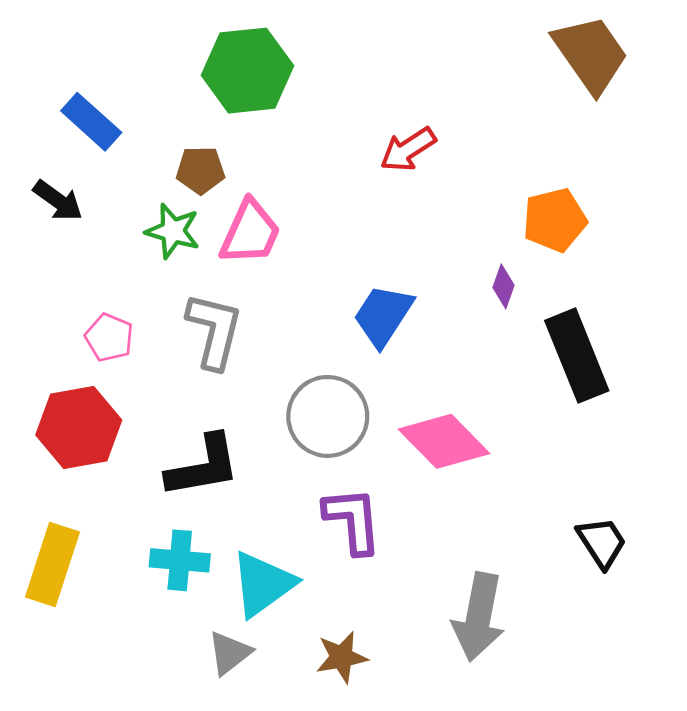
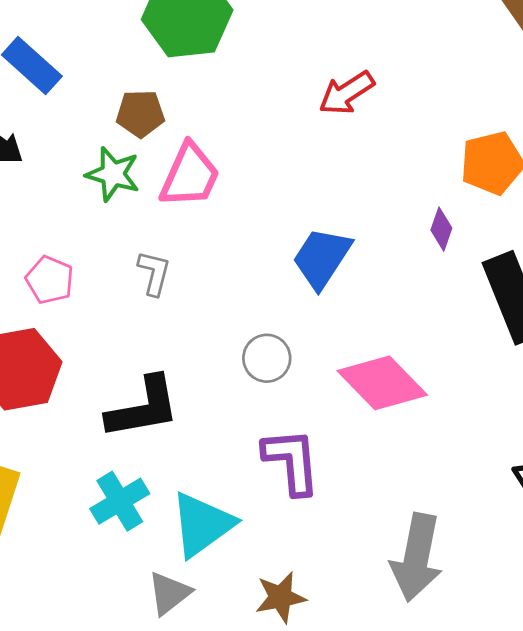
gray L-shape: (214, 331) -> (154, 273), size x0.6
gray circle: (328, 416) -> (267, 358), size x0.6
cyan cross: (180, 560) -> (120, 501), turned -36

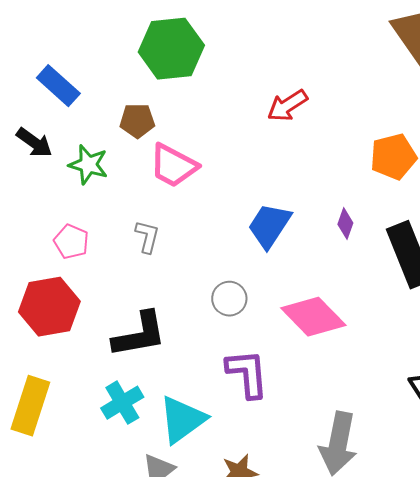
green star: (113, 174) -> (88, 165), moved
pink trapezoid: (190, 175) -> (173, 166), turned 94
purple diamond: (441, 229) -> (345, 224), moved

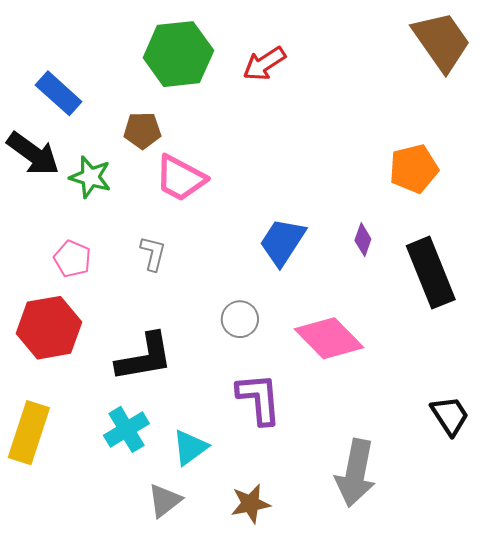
red arrow: (287, 106) -> (264, 64), moved
black arrow: (34, 143) -> (33, 154), size x1.4
cyan triangle: (182, 420) -> (190, 447), size x0.7

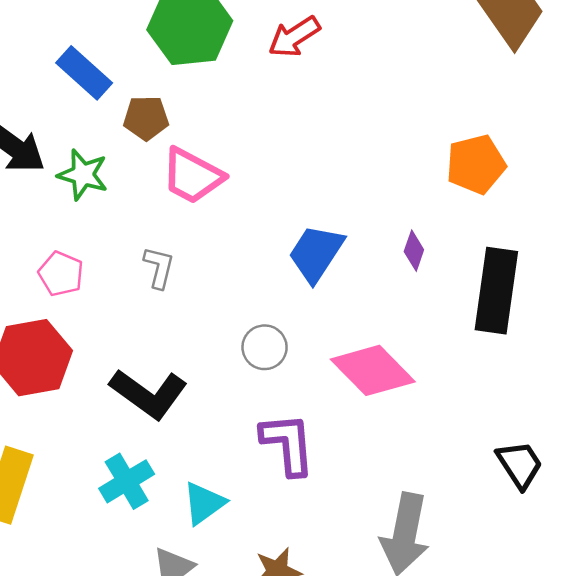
blue rectangle: (59, 93) -> (84, 73), moved
black rectangle: (431, 273) -> (496, 291), turned 30
black L-shape: (144, 357) -> (149, 394), turned 46

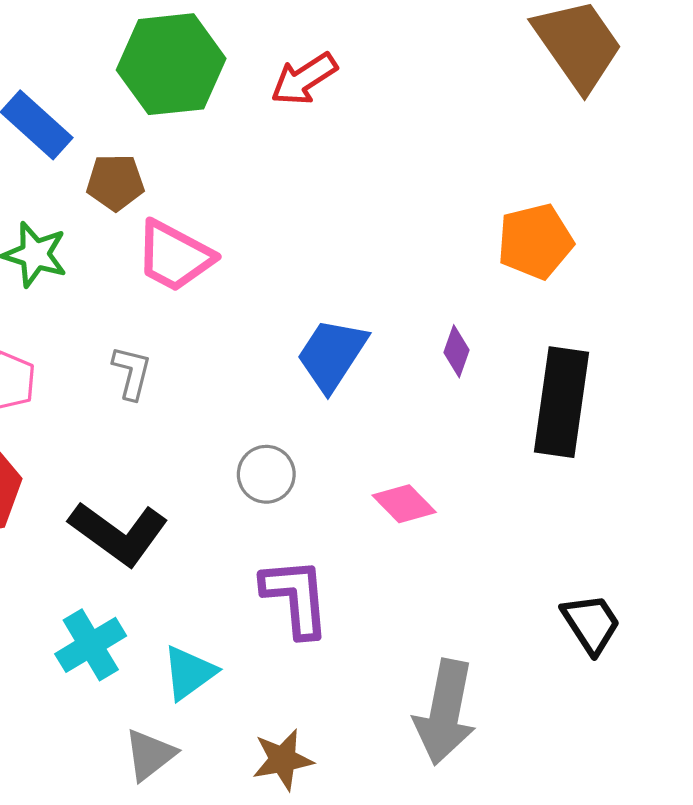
pink diamond: (373, 370) -> (404, 504), size x0.6

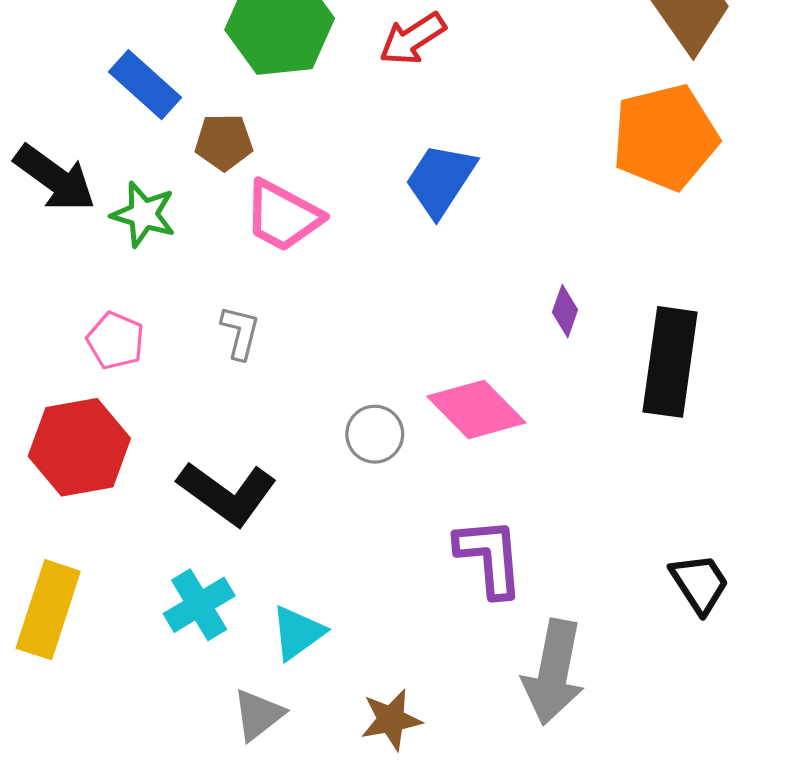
orange pentagon: (535, 241) -> (665, 137), moved, size x1.4
blue trapezoid: (332, 355) -> (440, 180), moved
pink diamond: (404, 504) -> (476, 410), moved, size x1.5
purple L-shape: (296, 597) -> (490, 557), moved

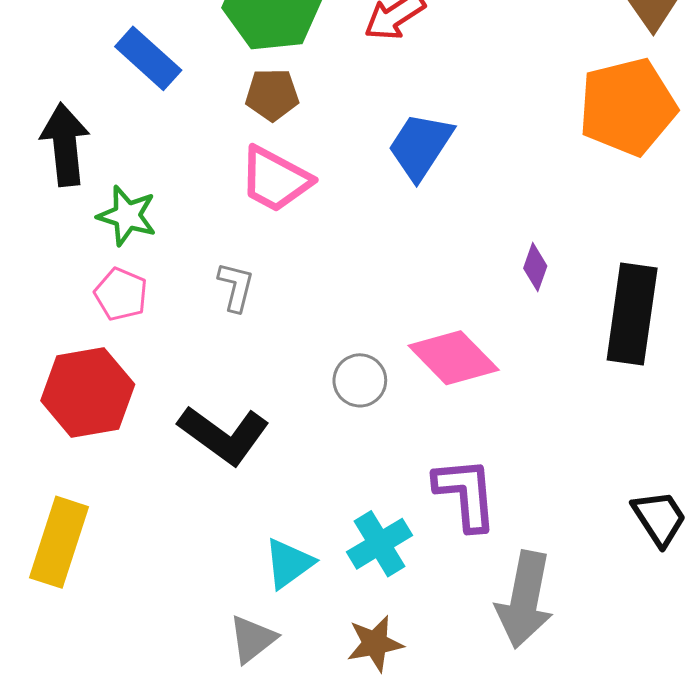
brown pentagon: (224, 142) -> (272, 95), moved
black arrow: (55, 178) -> (65, 145), turned -132
green star: (143, 214) -> (127, 216), moved
cyan cross: (199, 605) -> (380, 544), moved

